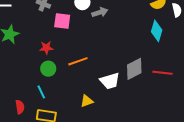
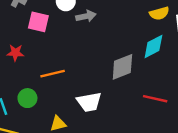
cyan diamond: (157, 31) -> (153, 46), turned 40
green circle: (48, 69) -> (27, 98), moved
gray diamond: (134, 69) -> (122, 67), moved

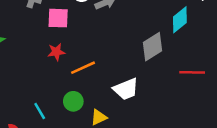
red star: (15, 53) -> (56, 52), moved
green circle: (27, 98) -> (73, 101), moved

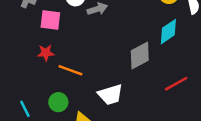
orange line: (83, 68) -> (70, 70), turned 40
red line: (192, 72) -> (176, 84), turned -35

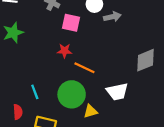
green circle: (58, 102) -> (72, 94), size x1.6
cyan line: (25, 109) -> (35, 92), moved

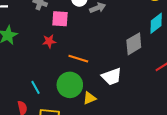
red star: (64, 51) -> (49, 41), moved

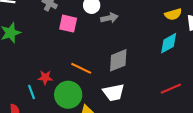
red star: (49, 41) -> (45, 77), moved
gray diamond: (134, 44) -> (118, 60), moved

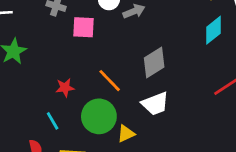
orange line: (81, 68) -> (110, 81), turned 30
red star: (45, 77) -> (65, 88), moved

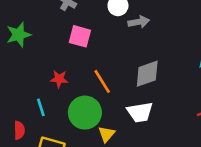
pink square: (84, 27) -> (80, 36), moved
yellow triangle: (126, 134) -> (107, 134), turned -36

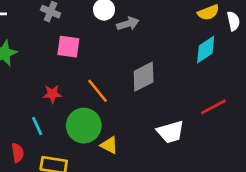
white trapezoid: (140, 112) -> (170, 132), moved
yellow triangle: (107, 134) -> (109, 145), turned -36

